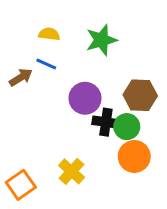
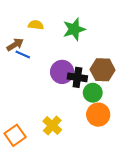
blue line: (46, 64) -> (23, 54), moved
brown arrow: (21, 77) -> (15, 45), moved
black cross: (106, 122) -> (77, 77), moved

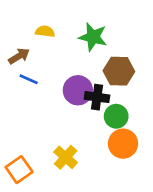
green star: (74, 29) -> (93, 37), turned 30
blue line: (23, 54) -> (29, 79), moved
brown hexagon: (103, 70) -> (119, 71), moved

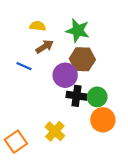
brown arrow: (19, 56) -> (45, 47), moved
brown hexagon: (119, 71) -> (82, 59), moved
black cross: (97, 97) -> (77, 96), moved

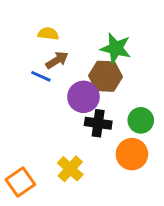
green star: (78, 31) -> (116, 48), moved
blue line: (24, 66) -> (41, 76), moved
green circle: (97, 97) -> (141, 120), moved

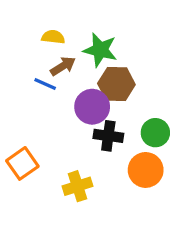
green star: (116, 48) -> (100, 50), moved
yellow cross: (70, 169) -> (78, 186), turned 30
orange square: (20, 182) -> (22, 163), moved

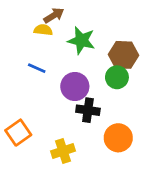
brown arrow: (63, 66) -> (54, 15), moved
brown hexagon: (116, 84) -> (124, 55), moved
green circle: (155, 133) -> (117, 77), moved

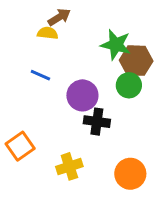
green star: (81, 40) -> (116, 45), moved
orange circle: (118, 138) -> (130, 174), moved

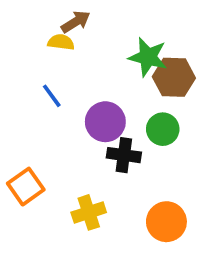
blue line: (40, 75) -> (52, 96), turned 30
green circle: (129, 85) -> (163, 129), moved

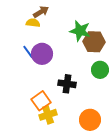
purple circle: (105, 122) -> (42, 54), moved
green circle: (163, 129) -> (100, 70), moved
orange square: (26, 187) -> (41, 101), moved

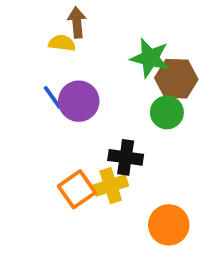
brown arrow: (41, 12) -> (77, 22), turned -63
green circle: (100, 70) -> (167, 112), moved
yellow cross: (48, 115) -> (111, 186), moved

